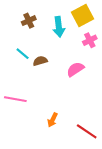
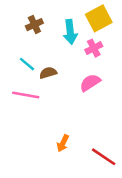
pink cross: (90, 40) -> (94, 48), moved
pink line: (15, 99) -> (26, 95), moved

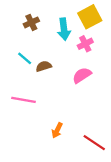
pink line: (26, 95) -> (23, 100), moved

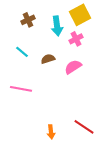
brown semicircle: (44, 66) -> (48, 59), moved
orange arrow: (57, 130) -> (51, 132), moved, turned -32

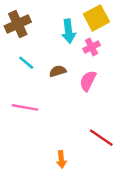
brown cross: (28, 20) -> (18, 24), moved, size x1.5
pink semicircle: (73, 67) -> (88, 81), turned -30
red line: (84, 127) -> (101, 138), moved

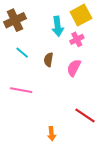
brown semicircle: (58, 71) -> (48, 60), turned -64

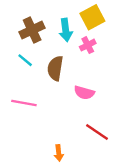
brown cross: (15, 20) -> (32, 30), moved
brown semicircle: (48, 60) -> (55, 68), size x1.5
pink semicircle: (74, 68) -> (84, 93), moved, turned -102

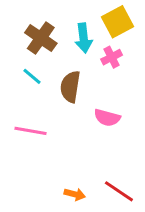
brown cross: (32, 30) -> (41, 38), turned -30
red line: (97, 132) -> (119, 191), moved
orange arrow: (59, 153) -> (75, 194), turned -70

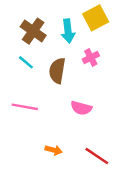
pink cross: (112, 57) -> (91, 58), moved
pink semicircle: (107, 118) -> (81, 108), moved
orange arrow: (75, 194) -> (54, 150), moved

